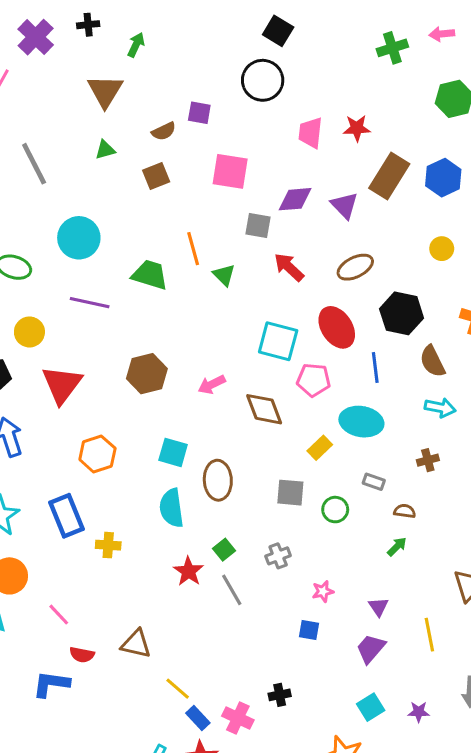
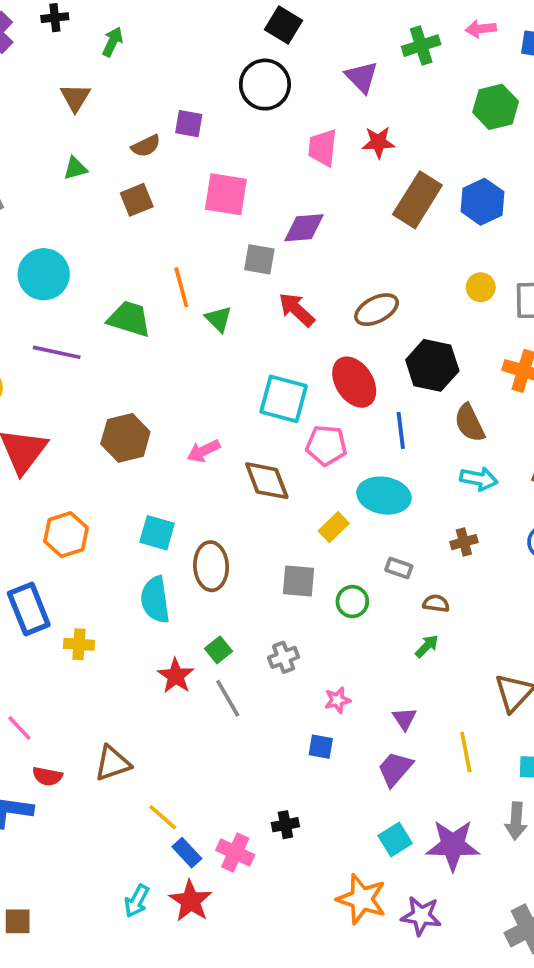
brown triangle: (105, 91) -> (75, 98), size x0.7
purple triangle: (344, 205) -> (362, 77), moved
brown triangle: (136, 644) -> (112, 763), turned -32
purple star: (419, 712) -> (453, 845), size x2.0

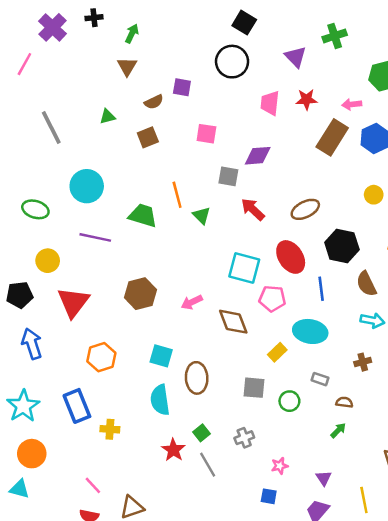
pink arrow: (481, 29) -> (352, 104), moved
brown triangle: (75, 98) -> (127, 66), moved
pink square: (226, 194) -> (206, 134), size x0.7
pink line: (19, 728) -> (93, 485), moved

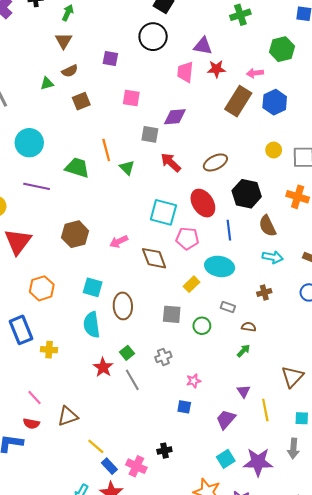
purple triangle: (296, 57) -> (203, 46), moved, turned -36
brown semicircle: (154, 102) -> (70, 71), moved
purple triangle: (324, 478) -> (243, 391), moved

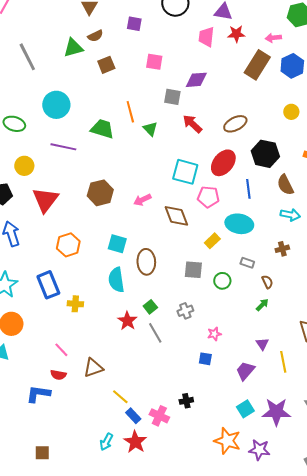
green triangle: (47, 83) -> (73, 48), size x1.5
red ellipse: (203, 203) -> (223, 163), turned 72
brown semicircle: (249, 327) -> (267, 282), turned 56

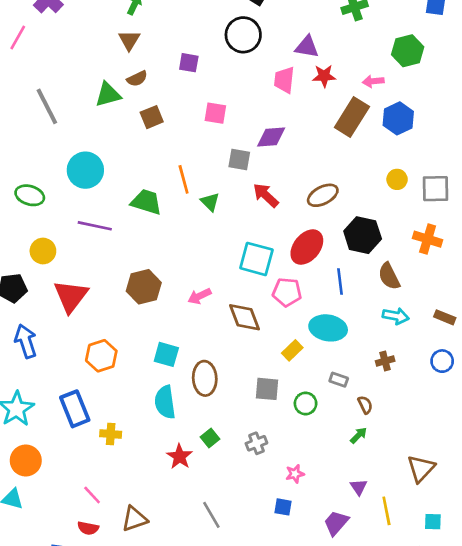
gray line: (155, 333) -> (211, 515), moved

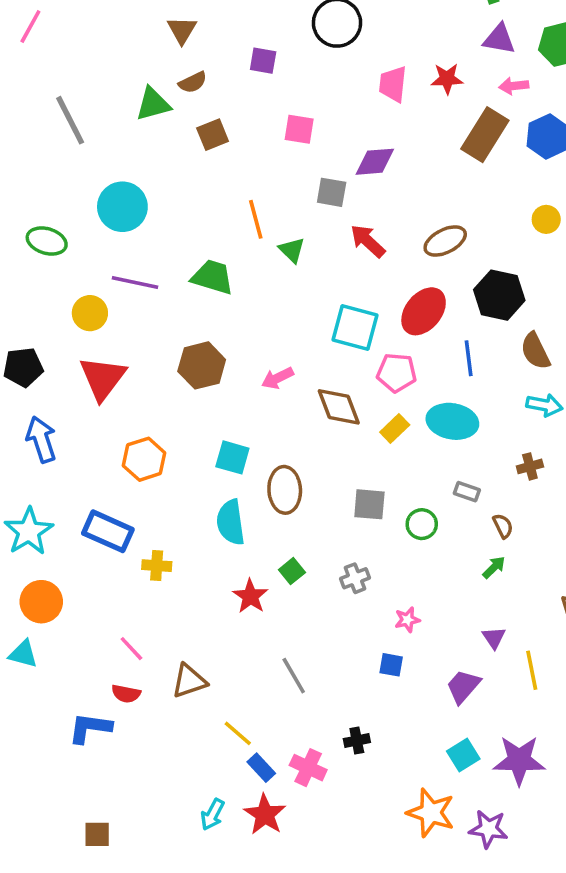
purple triangle: (307, 47) -> (499, 39), moved
green trapezoid: (146, 202) -> (213, 277), moved
yellow circle: (43, 251) -> (90, 313), moved
yellow rectangle: (292, 350) -> (395, 429), moved
blue rectangle: (75, 409) -> (108, 531), turned -44

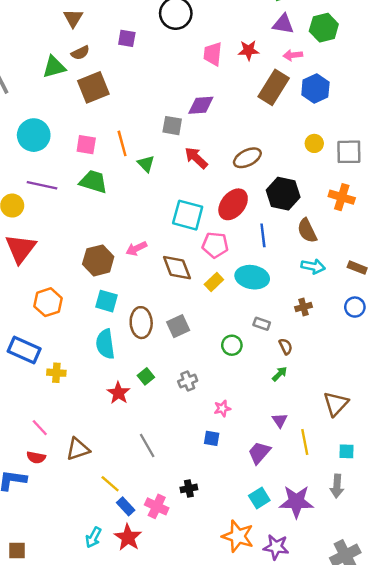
pink square: (299, 129) -> (86, 145), moved
brown square: (213, 135) -> (93, 87), size x1.5
brown hexagon: (202, 365) -> (98, 260), moved
gray square: (369, 504) -> (178, 326), moved, turned -30

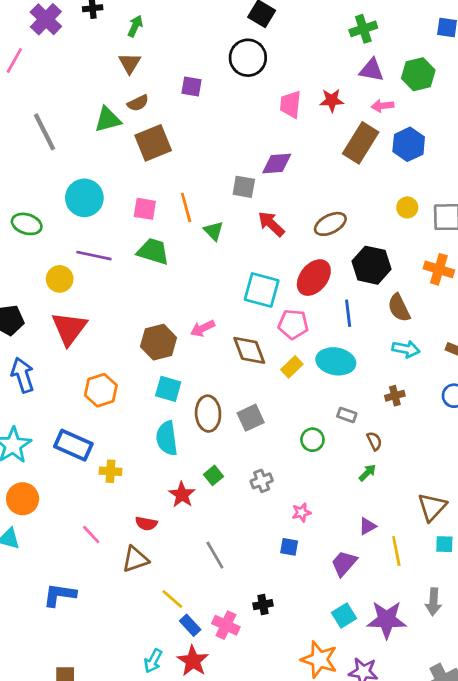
purple triangle: (280, 420) -> (367, 526), turned 35
cyan square: (346, 451) -> (444, 544), moved
red semicircle: (36, 457) -> (146, 523), moved

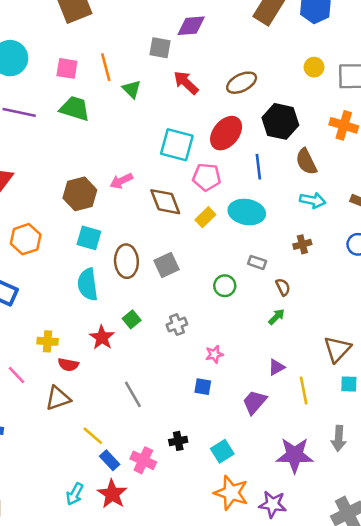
yellow cross: (110, 471) -> (48, 341), moved
cyan square: (344, 616) -> (222, 451), moved

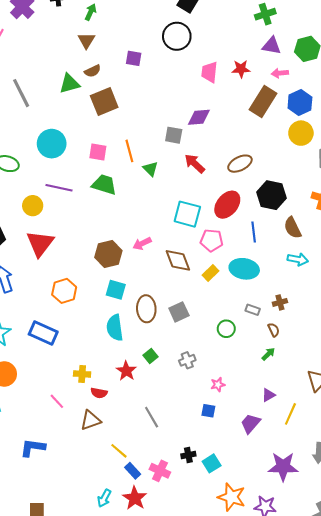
yellow circle: (314, 67) -> (301, 133), moved, size x1.5
brown cross: (302, 244) -> (280, 302), moved
yellow line: (304, 391) -> (290, 414), turned 35
cyan square: (222, 451) -> (212, 463), moved

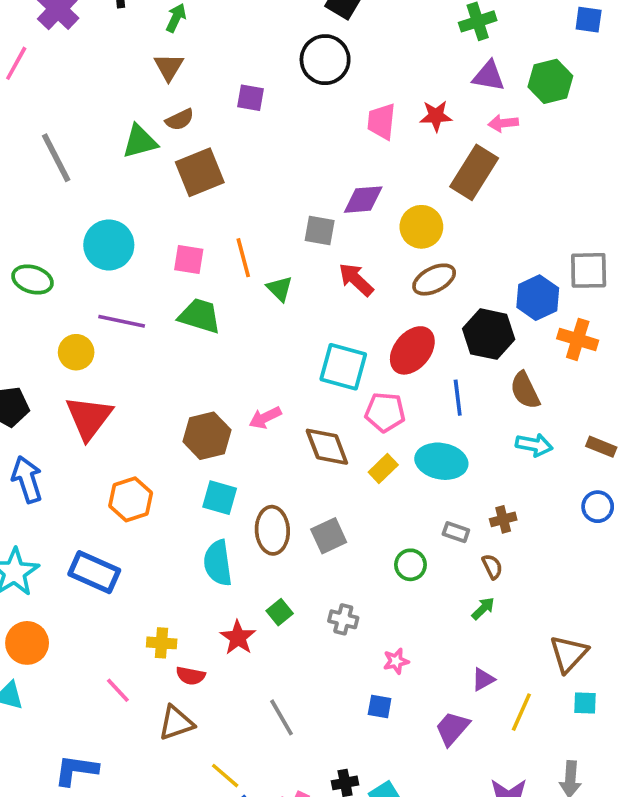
blue hexagon: (300, 103) -> (538, 298), moved
yellow circle: (301, 133) -> (421, 227), moved
gray cross: (187, 360) -> (343, 619), turned 35

